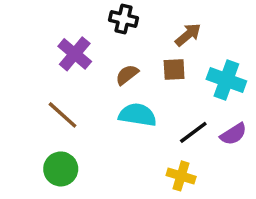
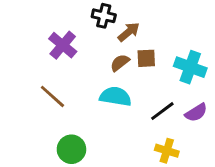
brown arrow: (188, 35) -> (129, 32), moved
brown semicircle: (127, 75) -> (120, 63), moved
green circle: (61, 169) -> (71, 149), moved
yellow cross: (181, 176) -> (167, 151), moved

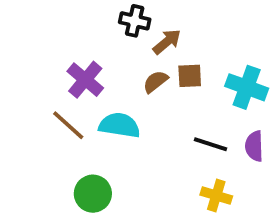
purple cross: (63, 45) -> (85, 80), moved
cyan semicircle: (115, 96) -> (119, 125), moved
black line: (162, 111) -> (211, 144), turned 55
purple semicircle: (196, 113) -> (254, 146), turned 120

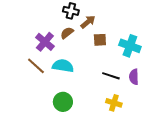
brown semicircle: (156, 82) -> (67, 33), moved
green circle: (93, 194) -> (63, 102), moved

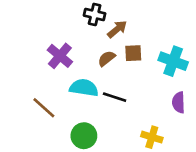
brown semicircle: (67, 33) -> (107, 58), moved
brown line: (36, 66) -> (44, 108), moved
black line: (111, 76) -> (115, 97), moved

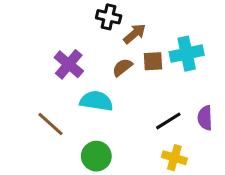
cyan cross: (173, 61) -> (187, 54), moved, turned -32
black line: (115, 97) -> (168, 121), moved, turned -50

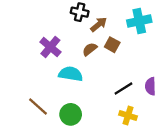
cyan cross: (187, 54) -> (139, 21), moved
brown square: (153, 61) -> (112, 45), turned 32
brown line: (50, 124) -> (38, 107), moved

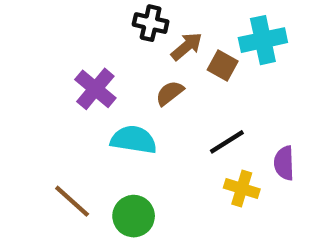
brown square: (112, 45) -> (223, 66), moved
black line: (123, 89) -> (227, 142), moved
yellow cross: (128, 116) -> (242, 188), moved

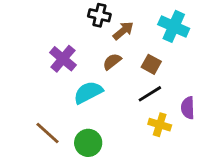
cyan cross: (263, 40) -> (174, 26), turned 36
brown square: (223, 66) -> (151, 64), moved
cyan semicircle: (134, 140) -> (88, 92), turned -36

